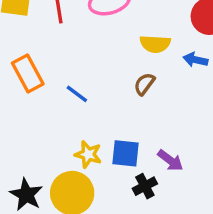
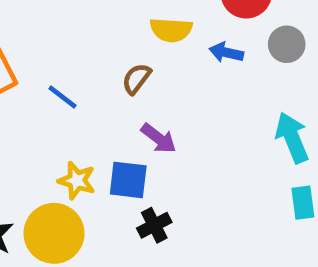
brown semicircle: (144, 84) -> (136, 79), moved
purple arrow: (170, 160) -> (159, 138), moved

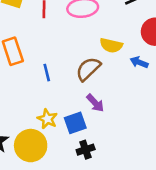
brown semicircle: (136, 79) -> (88, 69), size x1.5
blue line: (63, 97) -> (47, 73), turned 30
blue square: (128, 180) -> (75, 123), turned -35

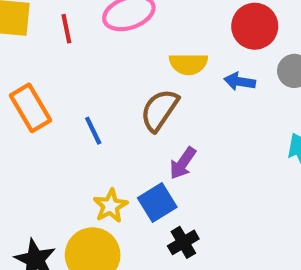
purple arrow: (95, 103) -> (183, 163), turned 90
yellow star: (47, 119) -> (110, 206), turned 30

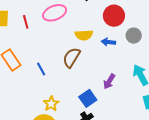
purple arrow: (183, 163) -> (109, 81), moved
blue square: (157, 203) -> (88, 98), moved

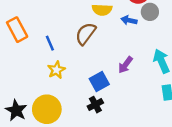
gray circle: (134, 36) -> (150, 12), moved
yellow star: (51, 104) -> (56, 70), moved

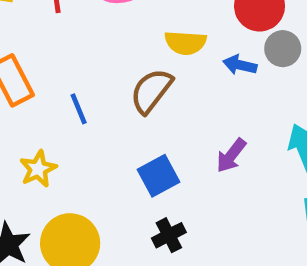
yellow star: (56, 70) -> (38, 169), moved
blue square: (99, 82) -> (159, 176), moved

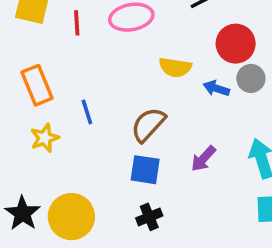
brown semicircle: (151, 91) -> (148, 125), moved
yellow star: (38, 169) -> (45, 138), moved
blue square: (159, 176) -> (145, 170), turned 32

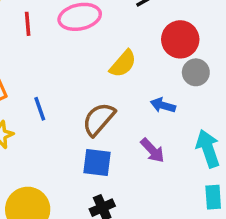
yellow semicircle: (175, 67) -> (123, 64), turned -56
blue arrow: (216, 88) -> (163, 105), moved
purple arrow: (203, 159) -> (152, 150), turned -84

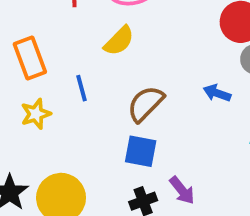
yellow semicircle: (123, 64) -> (119, 41), moved
purple arrow: (152, 150) -> (182, 190), moved

